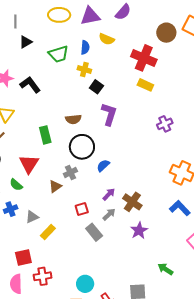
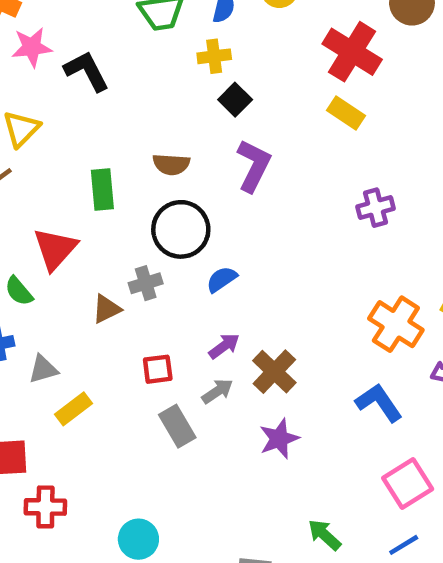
yellow cross: (84, 69) -> (214, 56), turned -32

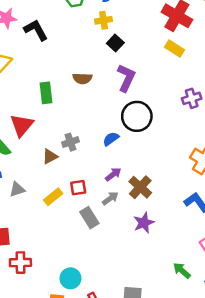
black circle: (181, 229) -> (137, 116), moved
yellow rectangle: (74, 409) -> (53, 197), moved
green arrow: (325, 535) -> (182, 270), moved

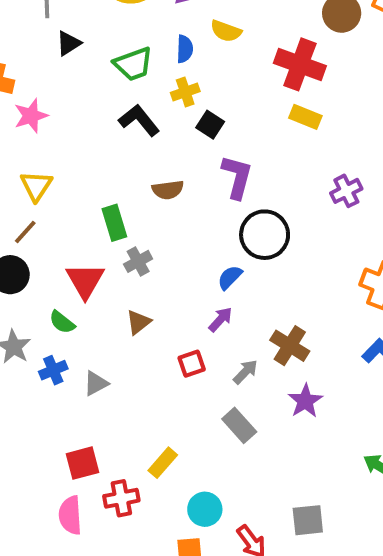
black L-shape: (36, 30) -> (139, 120), moved
gray cross: (70, 142) -> (138, 261), moved
purple arrow: (113, 174) -> (220, 320), moved
yellow rectangle: (53, 197) -> (163, 463), moved
gray rectangle: (89, 218) -> (239, 425), moved

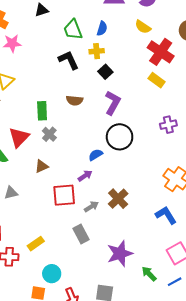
yellow semicircle: (226, 31) -> (143, 27), moved
green trapezoid: (133, 64) -> (73, 30), turned 75
gray cross: (138, 261) -> (49, 134), turned -32
red square: (192, 364) -> (64, 195), size x1.6
purple star: (305, 401) -> (120, 254), moved, size x1.4

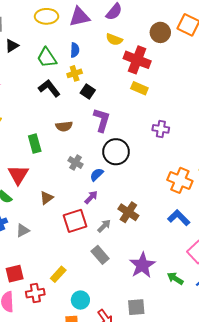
purple cross: (168, 125) -> (161, 129), turned 35
gray cross: (49, 134) -> (76, 162), moved

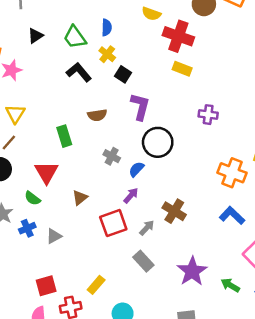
black triangle: (12, 46) -> (36, 36), moved
yellow cross: (75, 73) -> (107, 54), turned -32

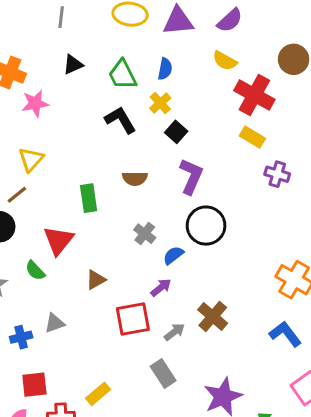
purple cross: (208, 115) -> (277, 174), moved
blue cross: (27, 228) -> (21, 337), moved

